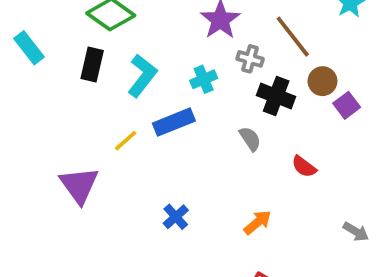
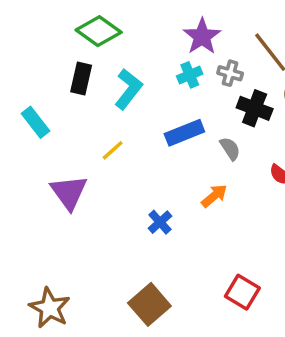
cyan rectangle: (29, 48) -> (36, 122), moved
cyan cross: (204, 79) -> (190, 75), moved
blue rectangle: (174, 122) -> (184, 133), moved
orange arrow: (257, 222) -> (214, 196), moved

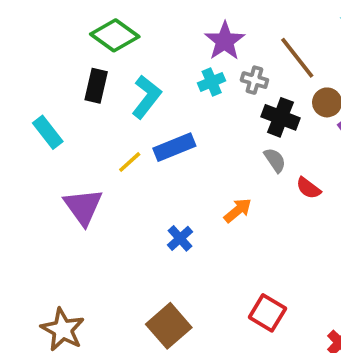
blue rectangle: (184, 133) -> (174, 147), moved
gray semicircle: (230, 149) -> (275, 160), moved

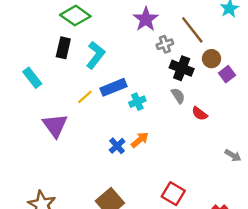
gray cross: (254, 80) -> (165, 44), turned -35
cyan cross: (212, 82) -> (137, 102), moved
orange arrow: (238, 210) -> (140, 140), moved

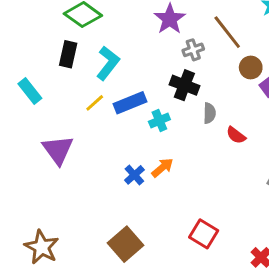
black cross: (182, 68) -> (184, 85), moved
gray semicircle: (178, 96) -> (209, 113), turned 35
yellow line: (85, 97) -> (95, 103), moved

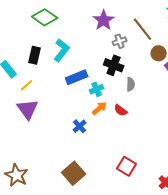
black rectangle: (68, 54) -> (35, 55), moved
yellow line: (95, 103) -> (27, 85), moved
red semicircle: (236, 135) -> (121, 110), moved
orange arrow: (162, 168) -> (100, 108), moved

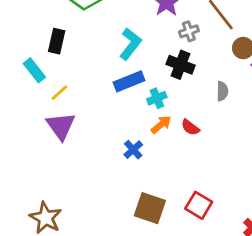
cyan L-shape: (62, 50) -> (130, 44), moved
black rectangle: (35, 55) -> (57, 41), moved
gray semicircle: (131, 84) -> (222, 91), moved
brown square: (74, 173) -> (150, 208), moved, turned -30

